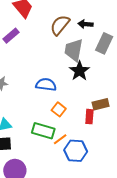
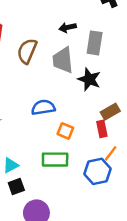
brown semicircle: (60, 25) -> (27, 51), moved
black star: (79, 71) -> (89, 79), moved
orange line: (60, 139) -> (111, 153), moved

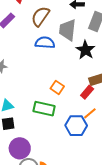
blue semicircle: (43, 107) -> (45, 43), moved
red rectangle: (102, 129) -> (87, 92), turned 40

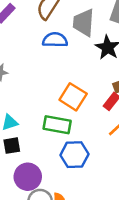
orange square: (57, 87) -> (73, 97), size x1.5
blue hexagon: (76, 126) -> (74, 155), moved

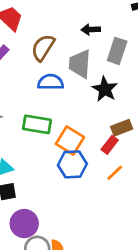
green rectangle: (57, 125) -> (37, 124), moved
blue hexagon: (74, 155) -> (72, 164), moved

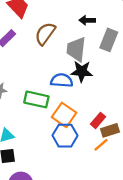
blue semicircle: (51, 82) -> (62, 80), moved
black star: (105, 89) -> (82, 71), moved, turned -30
brown rectangle: (122, 128) -> (110, 130), moved

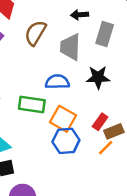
black star: (82, 71) -> (98, 77), moved

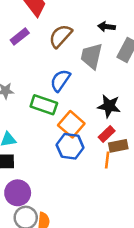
black star: (98, 77) -> (109, 106), moved
blue semicircle: (57, 82) -> (60, 80), moved, turned -65
orange line: (106, 148) -> (107, 160), turned -49

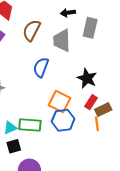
green rectangle: (44, 105) -> (30, 125), moved
black star: (109, 106) -> (87, 78), turned 30

